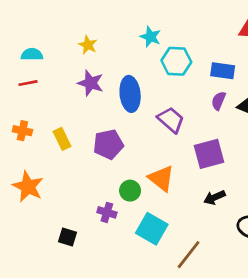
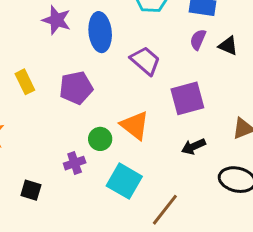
purple cross: (107, 212) -> (75, 163), turned -36

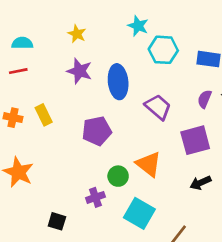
purple semicircle: (198, 40) -> (205, 99), moved
yellow rectangle: (25, 82) -> (44, 115), moved

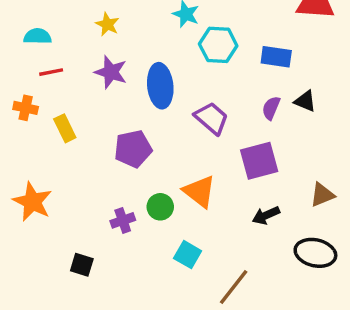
red line: (18, 71) -> (51, 72), moved
orange cross: (13, 118) -> (26, 108), moved
purple cross: (95, 197) -> (123, 220), moved
cyan square: (139, 213) -> (188, 255), size x0.7

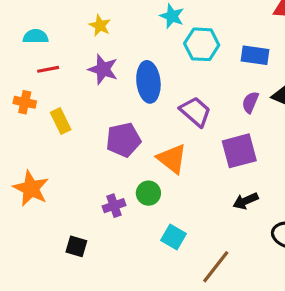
orange triangle: (199, 191) -> (172, 159), moved

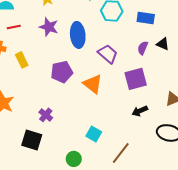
green circle: (148, 193) -> (74, 159), moved
purple cross: (114, 206) -> (46, 115), moved, turned -32
black square: (76, 246) -> (32, 140), size x1.5

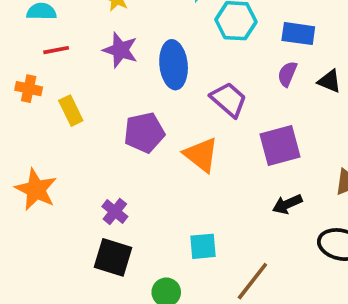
purple semicircle: (143, 48) -> (287, 74), moved
cyan square: (94, 134) -> (203, 246), turned -35
black square: (32, 140) -> (113, 257), moved

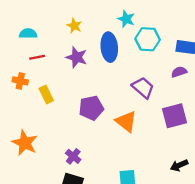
blue ellipse: (174, 65) -> (109, 47), moved
purple semicircle: (287, 74) -> (179, 72), turned 49
black arrow: (287, 204) -> (179, 165), moved

